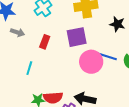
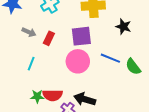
gray arrow: (17, 32) -> (29, 32), moved
pink circle: (91, 62) -> (78, 61), moved

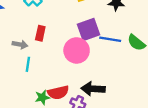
gray arrow: (29, 32) -> (20, 44), moved
purple square: (81, 36) -> (89, 30), moved

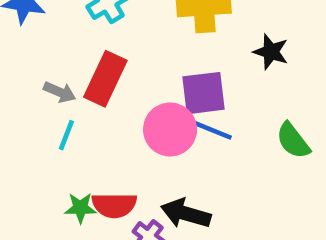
red rectangle: (40, 33) -> (105, 79), size x1.6
blue line: (110, 39) -> (211, 129), moved

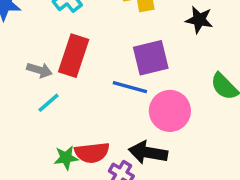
pink circle: (170, 129) -> (170, 111), moved
blue line: (211, 129) -> (130, 87), moved
cyan line: (66, 135) -> (49, 103), turned 35

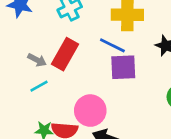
blue line: (130, 87) -> (112, 45), moved
pink circle: (170, 111) -> (90, 111), moved

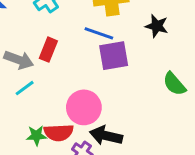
red rectangle: (65, 54) -> (48, 50), size x0.7
gray arrow: (37, 60) -> (19, 60), size x1.4

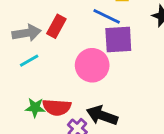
gray arrow: (19, 60) -> (27, 33), turned -36
pink circle: (84, 107) -> (92, 65), moved

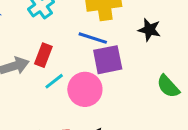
cyan line: (29, 61) -> (54, 81), moved

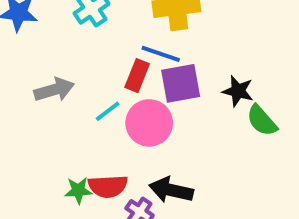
black star: (149, 30) -> (238, 91), moved
red rectangle: (43, 55) -> (137, 76), moved

